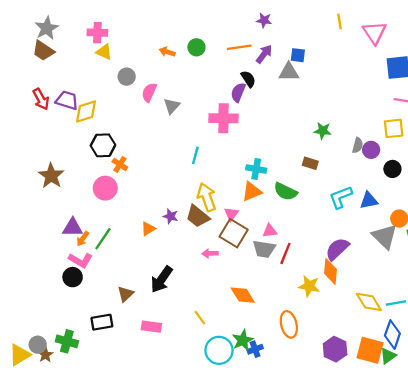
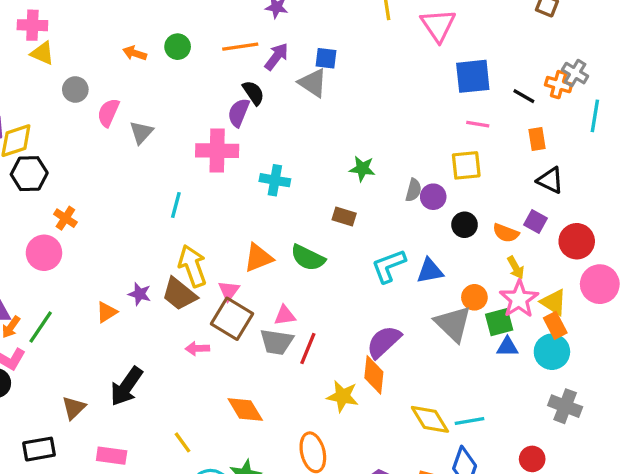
gray triangle: (289, 72) -> (313, 83), turned 35
black hexagon: (103, 145) -> (29, 174), moved
cyan cross: (256, 169) -> (275, 180), moved

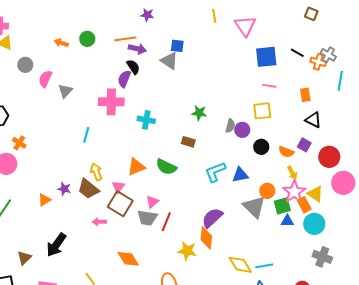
purple arrow: (277, 57) -> (137, 49), moved, turned 66
black line: (524, 96) -> (297, 53), moved
yellow arrow: (192, 266) -> (96, 172), size x0.7
pink triangle: (285, 315) -> (152, 202), turned -32
orange rectangle: (555, 325) -> (304, 205), moved

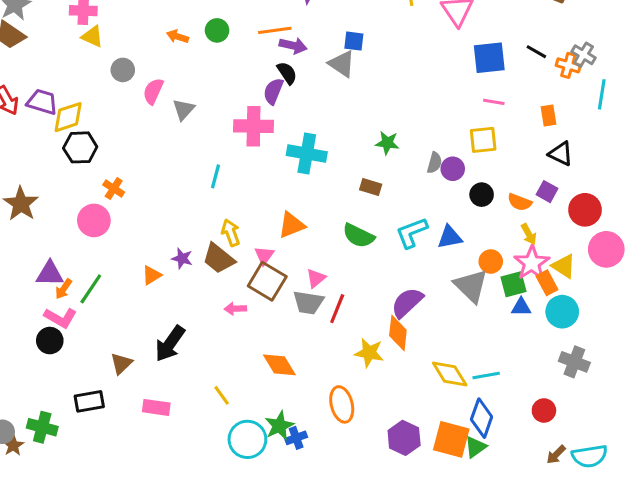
cyan cross: (146, 120) -> (307, 154), size x1.4
green semicircle: (166, 167) -> (358, 236), moved

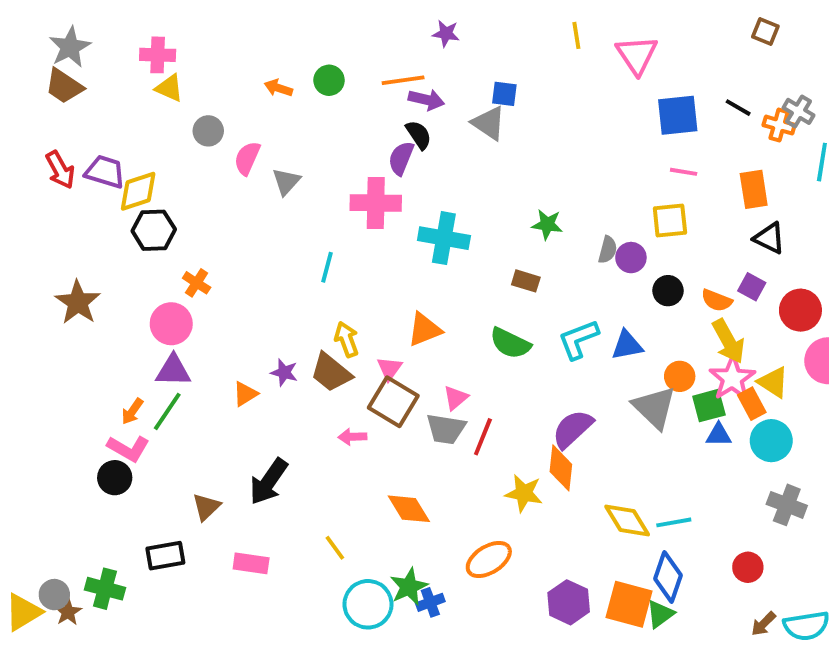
orange rectangle: (548, 116) -> (754, 189), size x1.4
yellow arrow: (529, 234) -> (728, 341), size x1.6
purple triangle: (50, 274) -> (173, 371), moved
orange ellipse: (342, 404) -> (489, 559), turned 72

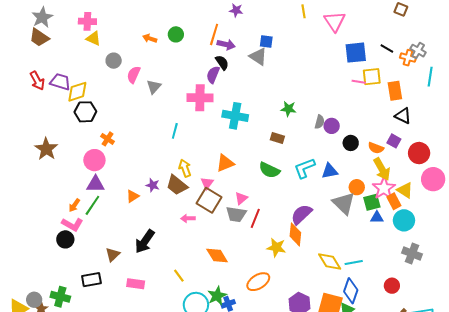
orange line: (403, 80) -> (214, 34), turned -65
yellow square: (670, 221) -> (372, 77), moved

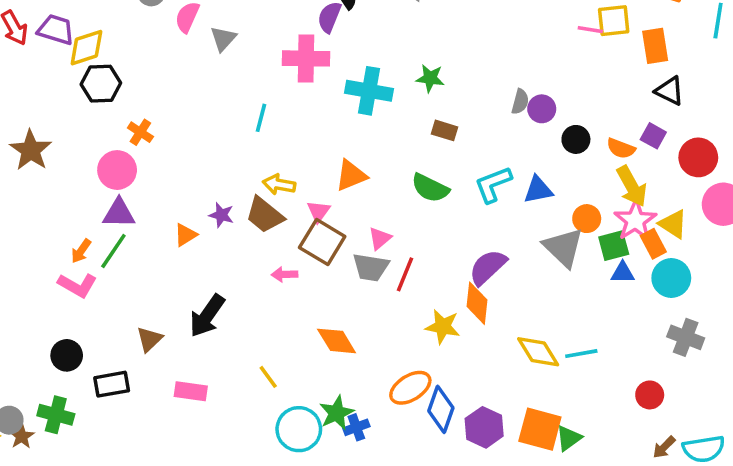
green star: (288, 109) -> (430, 78), moved
yellow arrow: (185, 168) -> (279, 184), turned -60
black circle: (65, 239) -> (67, 355), moved
blue diamond: (351, 291) -> (441, 409), moved

